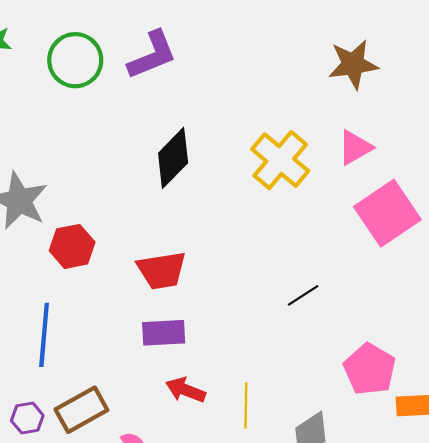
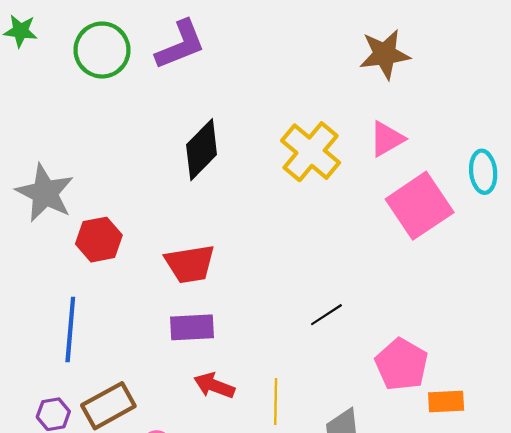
black line: (303, 295) -> (326, 315), moved

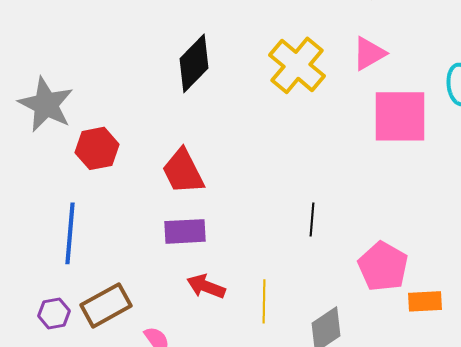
pink square: (420, 206) -> (400, 116), turned 34
red trapezoid: (190, 264) -> (183, 171), turned 72
black line: (326, 315) -> (312, 219), turned -52

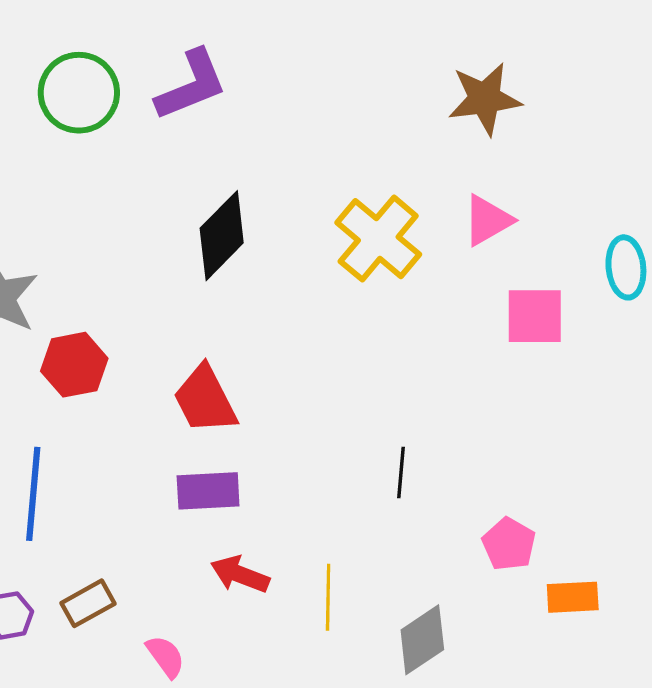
pink square: (400, 116) -> (535, 316), size x0.7
pink pentagon: (383, 266) -> (509, 544), size x0.7
brown rectangle: (106, 305) -> (88, 603), size x0.7

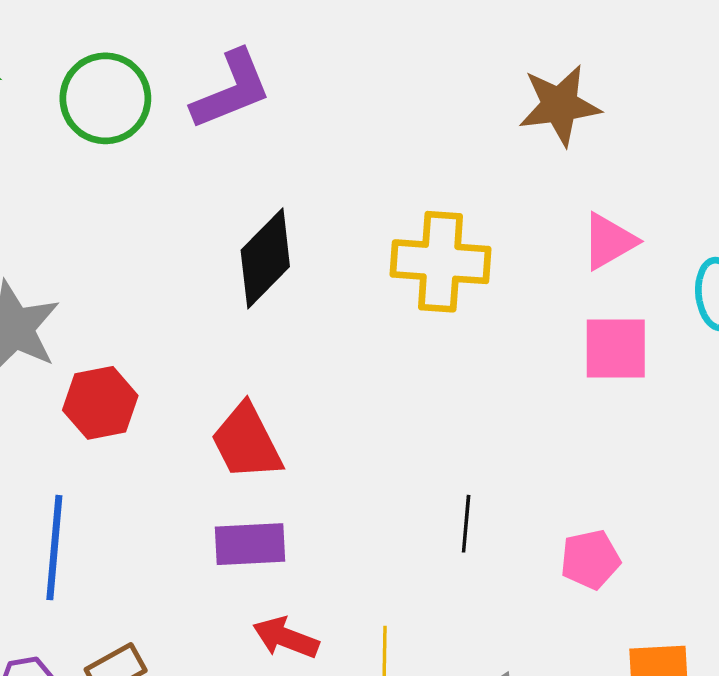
pink triangle: (488, 220) -> (609, 241), moved
yellow cross: (378, 239) -> (441, 262), turned -36
pink pentagon: (509, 544) -> (590, 559), moved, turned 30

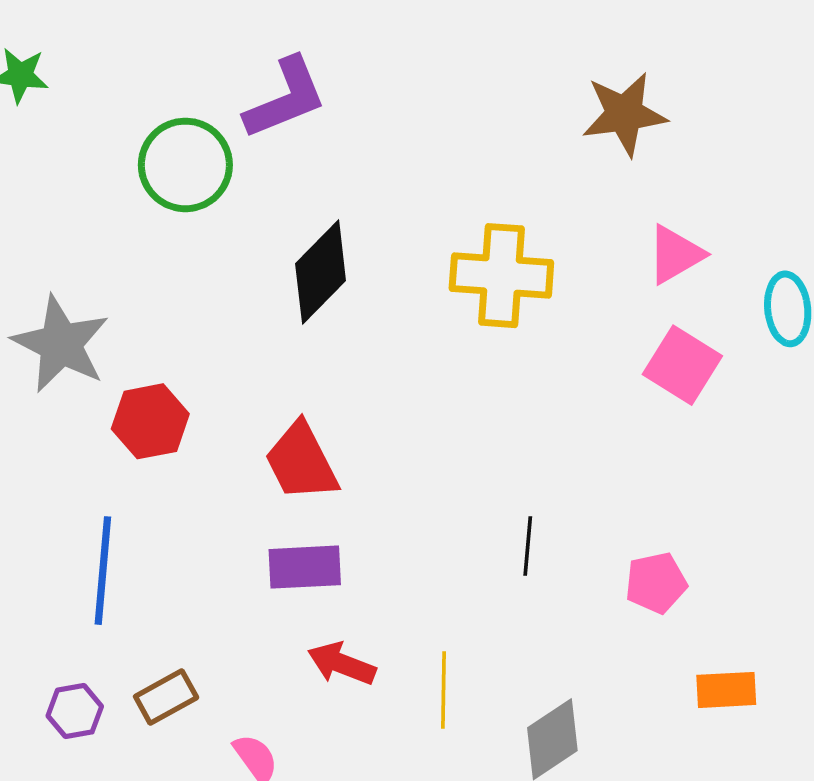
green circle: (105, 98) -> (185, 165), moved
pink square: (616, 348) -> (682, 365), turned 32

